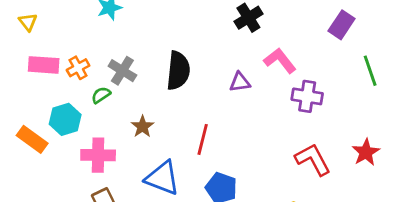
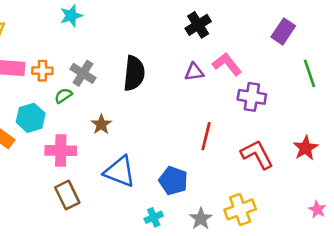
orange cross: (78, 68) -> (42, 71), turned 30
purple triangle: (240, 82) -> (194, 72), moved
red line: (203, 139) -> (206, 136), moved

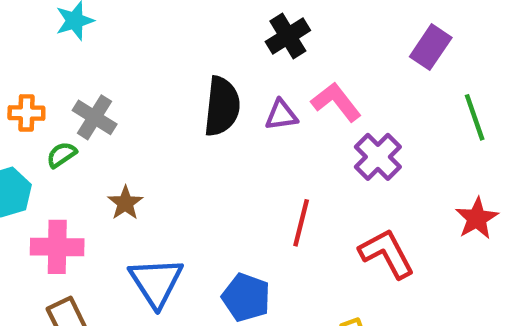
black semicircle: (134, 73) -> (222, 106), moved
purple cross: (252, 97) -> (378, 157), turned 36
red star: (306, 148) -> (477, 218), moved
blue triangle: (120, 172) -> (156, 282), turned 36

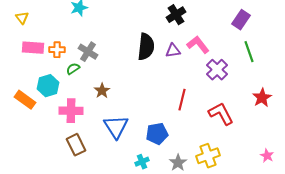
green line: (475, 117) -> (249, 52), moved
blue pentagon: (246, 297) -> (157, 134), turned -30

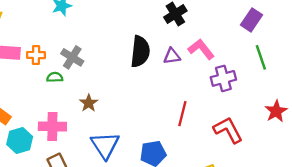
green semicircle: (73, 69) -> (55, 77), turned 32
purple cross: (217, 70) -> (223, 78), turned 30
cyan hexagon: (48, 86) -> (20, 141), moved

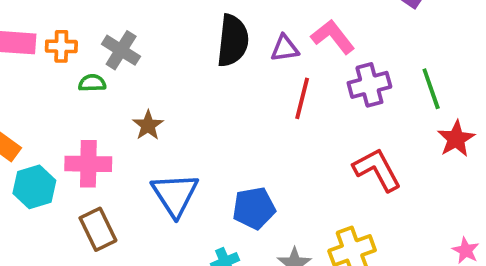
green line: (261, 57) -> (431, 89), moved
red line: (182, 114) -> (302, 98), moved

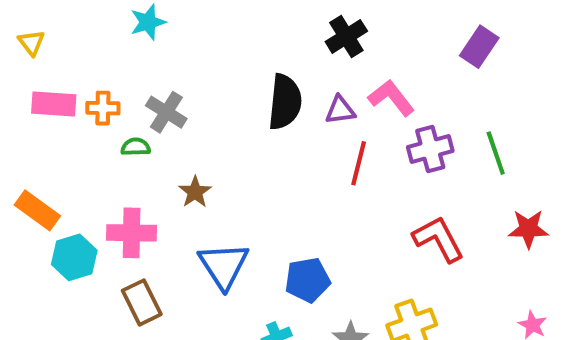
red star: (456, 139) -> (528, 229), moved, turned 30

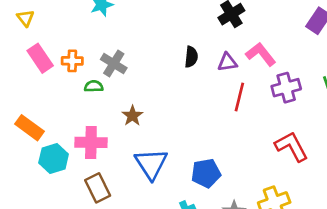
black semicircle: (285, 102) -> (191, 57), size x0.6
pink rectangle: (54, 104) -> (40, 58), turned 52

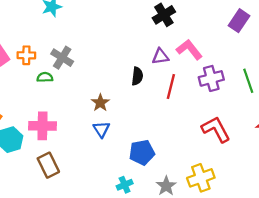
black semicircle: (191, 57) -> (137, 76), moved
brown star: (132, 116) -> (100, 103), moved
blue triangle: (151, 164) -> (101, 129), moved, size x0.6

